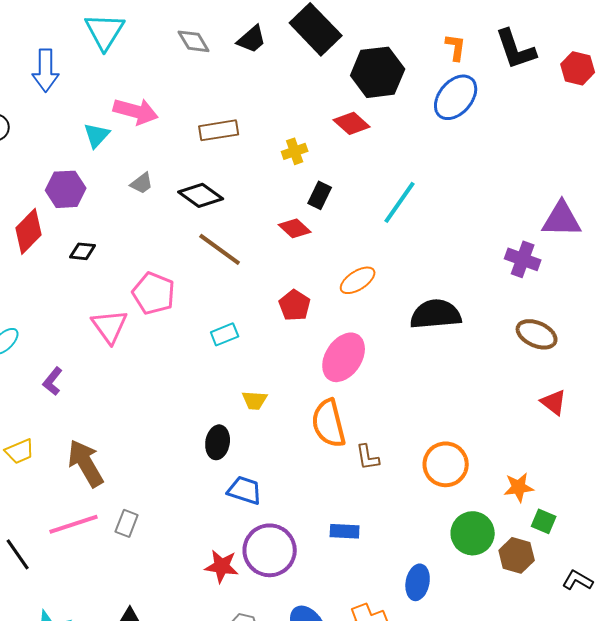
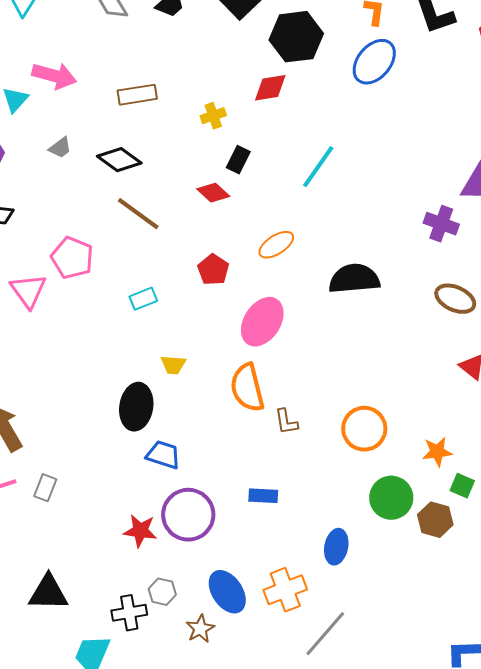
red diamond: (352, 123) -> (270, 88), turned -51
black ellipse: (218, 442) -> (136, 407), size x1.4

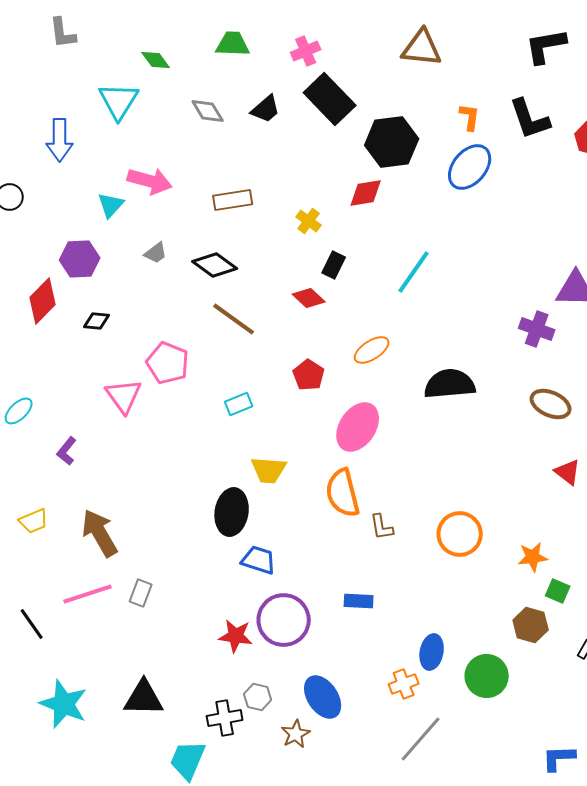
yellow cross: (213, 116) -> (309, 221), turned -35
yellow trapezoid: (173, 365) -> (269, 470), size x1.4
green circle: (391, 498) -> (487, 676), moved
orange cross: (285, 590) -> (404, 684), moved, size x0.7

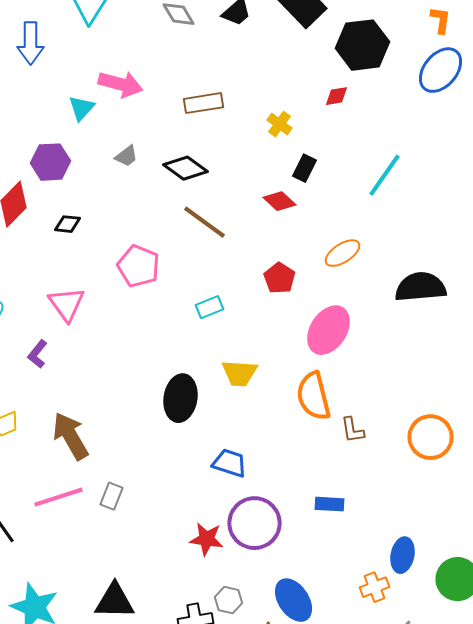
red diamond: (366, 193) -> (336, 96), size x0.7
pink triangle: (124, 396) -> (66, 304), moved
black ellipse: (232, 512) -> (180, 398), moved

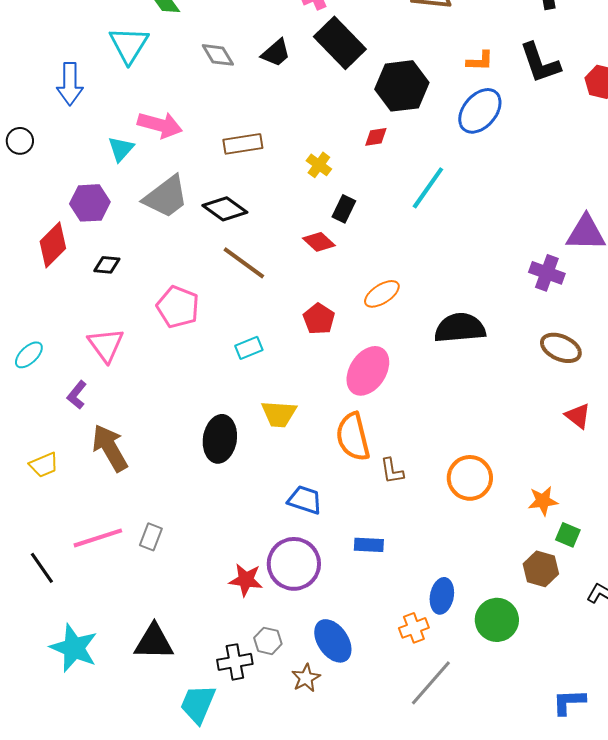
orange L-shape: (440, 20) -> (480, 61), turned 84
gray trapezoid: (126, 156) -> (166, 197), size x2.0
cyan line: (384, 175) -> (428, 188), moved
brown arrow: (70, 436) -> (110, 448), moved
blue trapezoid: (230, 463) -> (305, 500), moved

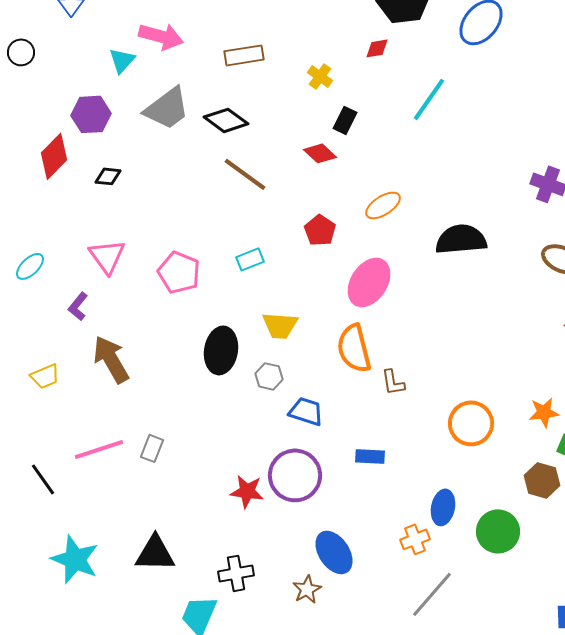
pink pentagon: (178, 307) -> (179, 272), moved
orange circle: (470, 478) -> (471, 423), moved
gray hexagon: (268, 641) -> (269, 376), moved

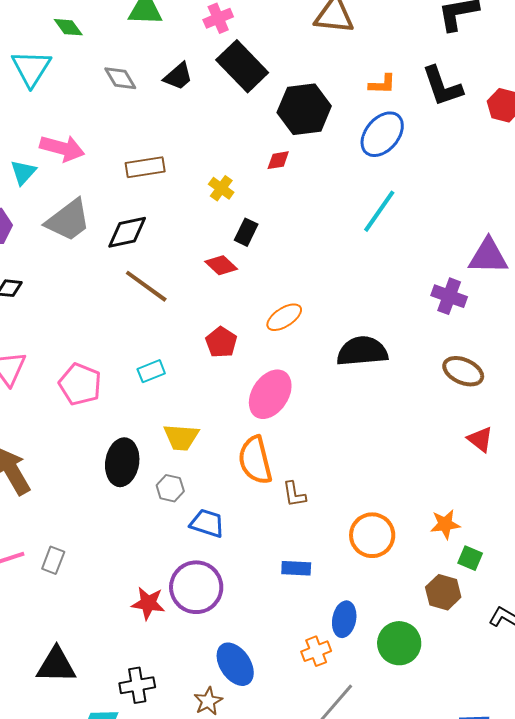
cyan line: (429, 99) -> (379, 211), moved
black diamond: (226, 120) -> (127, 232), turned -48
blue rectangle: (370, 456) -> (296, 568), moved

